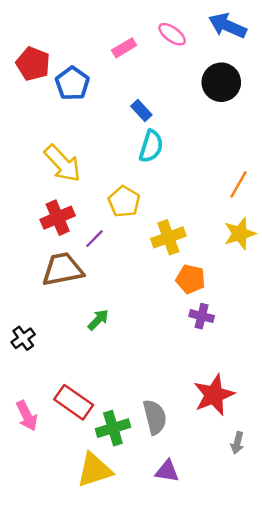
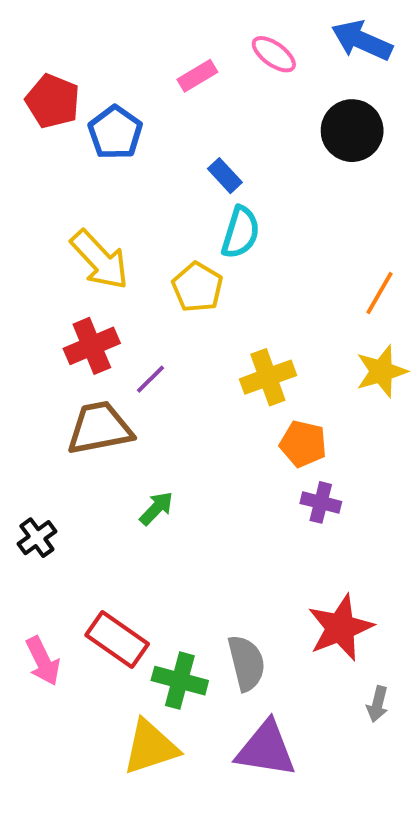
yellow pentagon: (124, 202) -> (197, 287), moved
green cross: (113, 428) -> (180, 681), turned 32
purple triangle: (167, 471) -> (266, 749), size x1.6

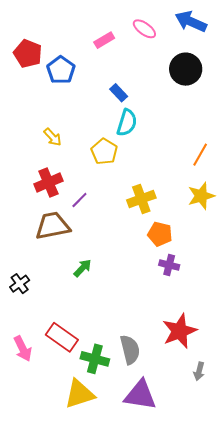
yellow arrow: (100, 260) -> (53, 137), size x0.6

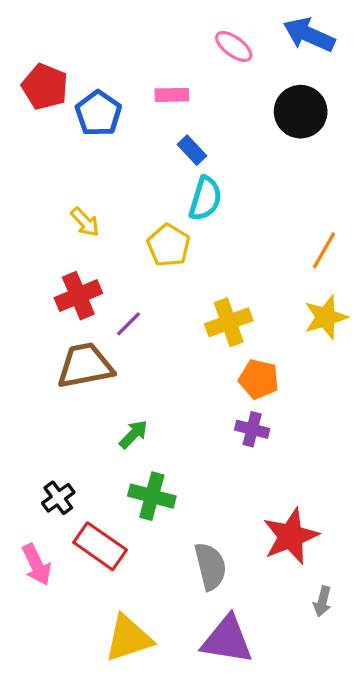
pink rectangle: (104, 40) -> (172, 95), moved, turned 30
purple cross: (169, 265) -> (252, 429), moved
black cross: (20, 284) -> (58, 498), moved
green cross: (95, 359) -> (152, 496), moved

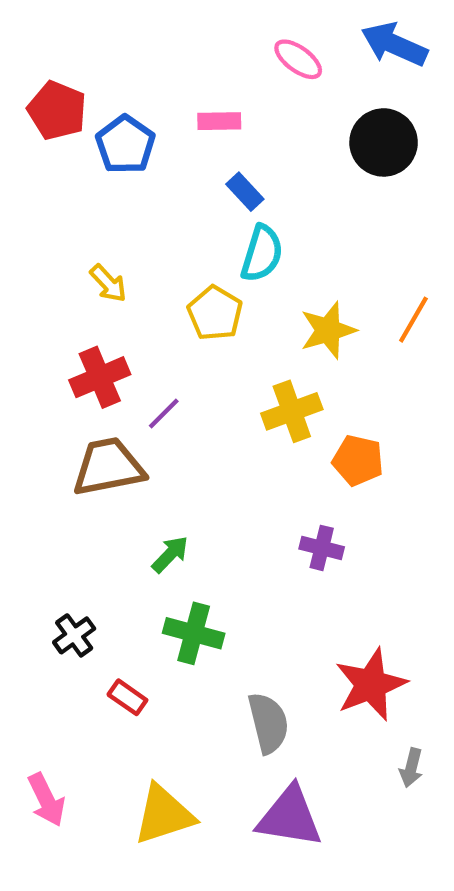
yellow star: (326, 317) -> (328, 330), moved
orange pentagon: (259, 379) -> (358, 460), moved
red rectangle: (100, 546) -> (127, 697), size x0.6
pink arrow: (37, 565) -> (46, 800), moved

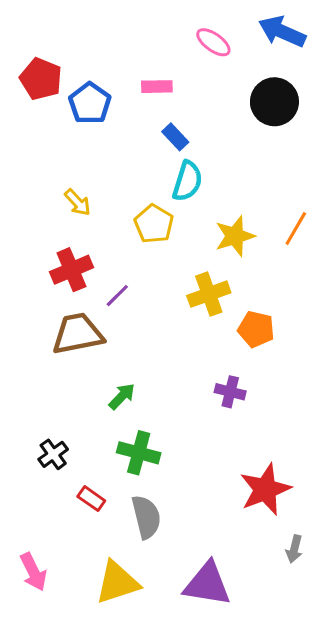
gray semicircle: (268, 723) -> (146, 517), moved

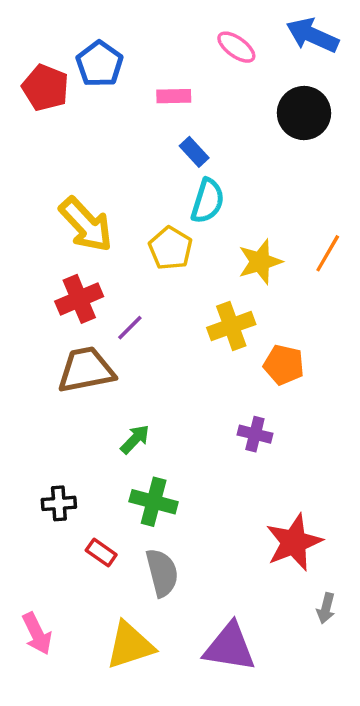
blue pentagon: (90, 103) -> (99, 64), moved
yellow arrow: (78, 203) -> (86, 225), size x1.8
black cross: (53, 454) -> (59, 503), turned 32

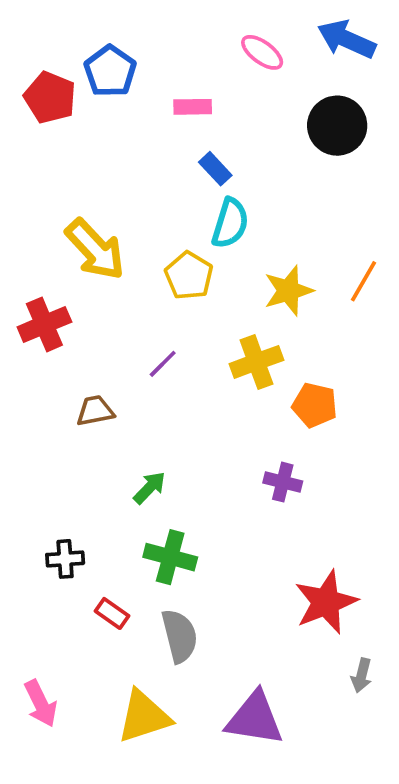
red cross: (79, 299) -> (44, 324), moved
purple line: (130, 328) -> (163, 364), moved
brown trapezoid: (86, 370) -> (95, 411), size x0.6

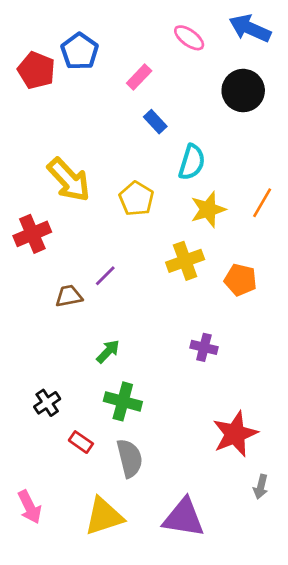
pink rectangle: (193, 107) -> (139, 77), turned -45
cyan semicircle: (230, 223) -> (192, 162), moved
purple line: (163, 364) -> (105, 276), moved
orange pentagon: (315, 405) -> (240, 280), moved
black cross: (65, 559) -> (47, 403), turned -30

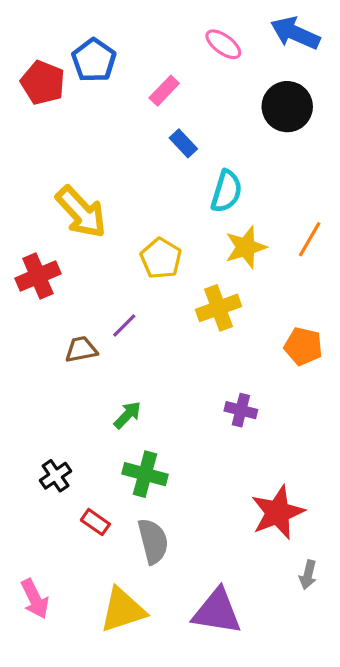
yellow pentagon: (136, 199) -> (161, 258), moved
orange pentagon: (240, 280) -> (303, 346), moved

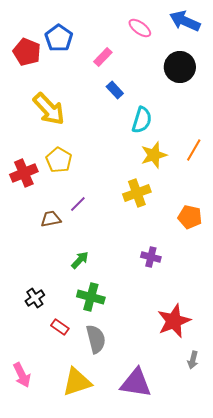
yellow arrow: (81, 212) -> (49, 109), moved
yellow pentagon: (161, 258) -> (59, 160), moved

